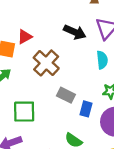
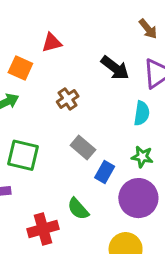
red triangle: (25, 37) -> (52, 43), moved
brown cross: (46, 63) -> (68, 99), size x0.6

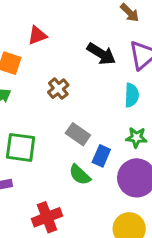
green semicircle: (78, 209) -> (80, 175), moved

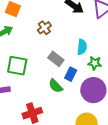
cyan semicircle: (132, 95) -> (82, 47), moved

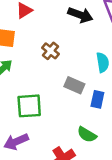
green semicircle: (56, 86) -> (87, 135), moved

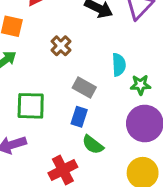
blue rectangle: (97, 99) -> (79, 117), moved

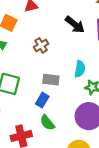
gray rectangle: (84, 87) -> (51, 80), turned -35

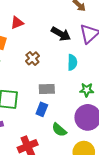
cyan semicircle: (80, 69) -> (72, 62), moved
green semicircle: (47, 123) -> (59, 130), moved

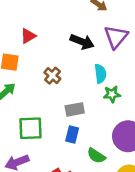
green star: (87, 90) -> (112, 94), moved

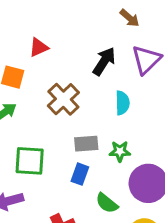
black arrow: (82, 42) -> (104, 61), turned -85
brown cross: (52, 76) -> (63, 99), size x1.5
green star: (112, 94) -> (120, 151), moved

